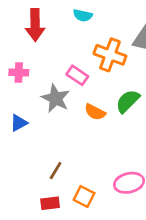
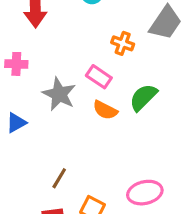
orange cross: (110, 55) -> (123, 43), size x0.6
pink rectangle: (77, 75) -> (99, 77), moved

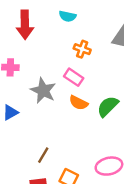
orange cross: (123, 43) -> (82, 49), moved
green semicircle: (143, 97) -> (108, 106), moved

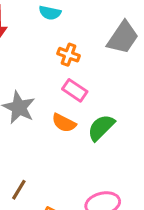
pink rectangle: (74, 77) -> (75, 90), moved

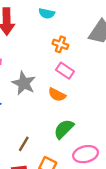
green semicircle: (101, 128) -> (64, 129), moved

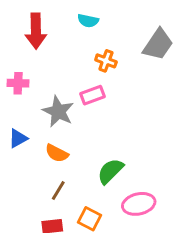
pink rectangle: (65, 71) -> (93, 95), moved, turned -54
orange semicircle: (57, 95) -> (57, 153), moved

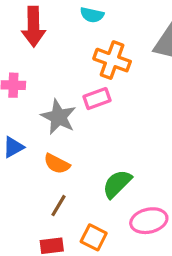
orange cross: (106, 61) -> (112, 60), size x1.5

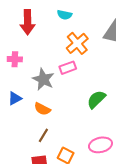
orange cross: (112, 60) -> (77, 43), turned 30
green semicircle: (117, 184) -> (96, 99), moved

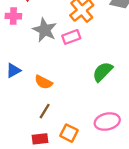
pink cross: (15, 59) -> (13, 16), moved
gray star: (43, 79) -> (45, 30), moved

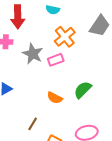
orange semicircle: (44, 82) -> (55, 98), moved

